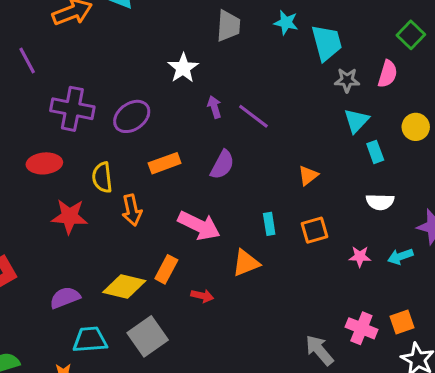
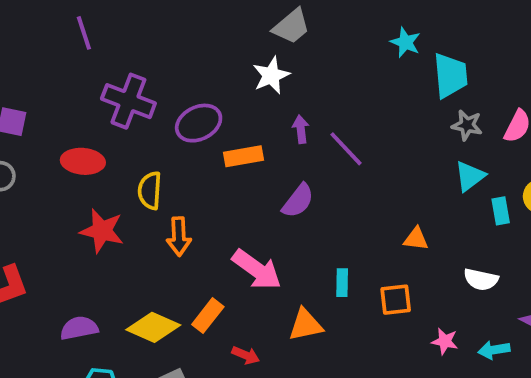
gray trapezoid: (228, 26) -> (291, 26), moved, turned 36
cyan rectangle: (375, 152) -> (501, 211), moved
orange rectangle: (165, 163) -> (243, 156), moved
orange triangle: (308, 175) -> (416, 239), moved, turned 35

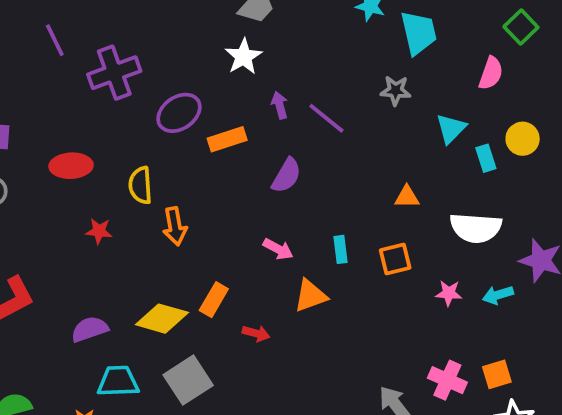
purple cross: (128, 101) -> (114, 73), moved, turned -33
gray star: (467, 125) -> (396, 91), moved
red star: (102, 231) -> (99, 231), size x0.6
pink arrow: (257, 270) -> (278, 249), moved, size x0.6
white semicircle: (481, 279) -> (476, 228), size x1.5

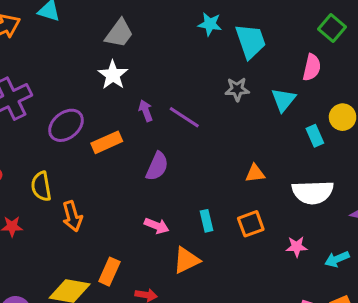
cyan triangle: (451, 129) -> (284, 100), moved
cyan arrow: (498, 295) -> (337, 259), moved

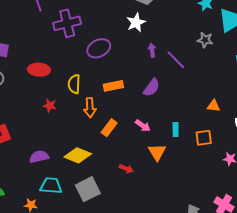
gray star: (237, 89) -> (205, 40), moved
orange rectangle: (107, 142) -> (113, 86), moved
orange triangle: (186, 260) -> (157, 152), turned -48
orange rectangle: (109, 272) -> (109, 128), moved

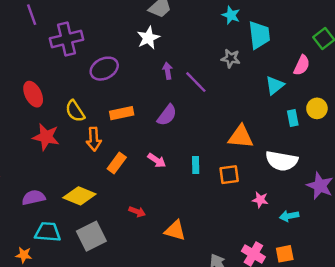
red ellipse: (39, 70) -> (33, 94), turned 60
yellow semicircle: (74, 84) -> (75, 111), turned -36
red star: (50, 106) -> (46, 137), size x1.6
orange triangle: (213, 106) -> (241, 137), size x1.6
orange triangle: (157, 152) -> (175, 230), moved, turned -42

